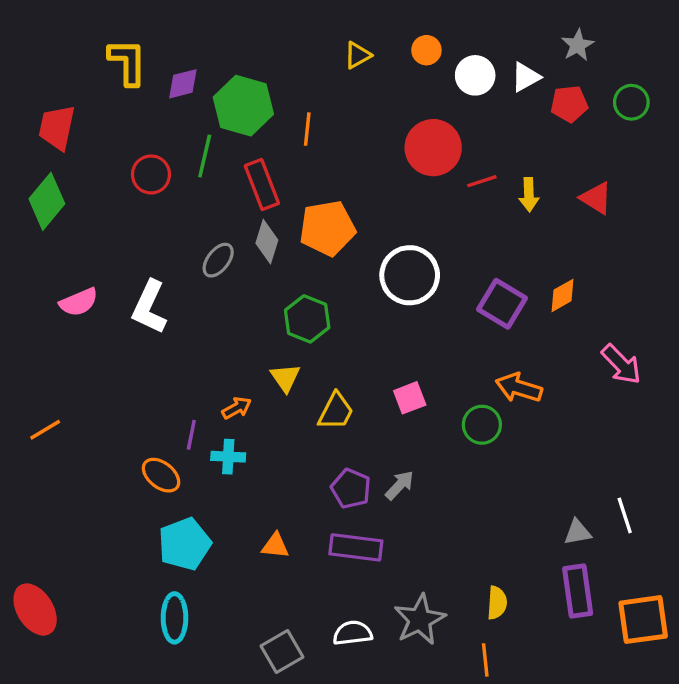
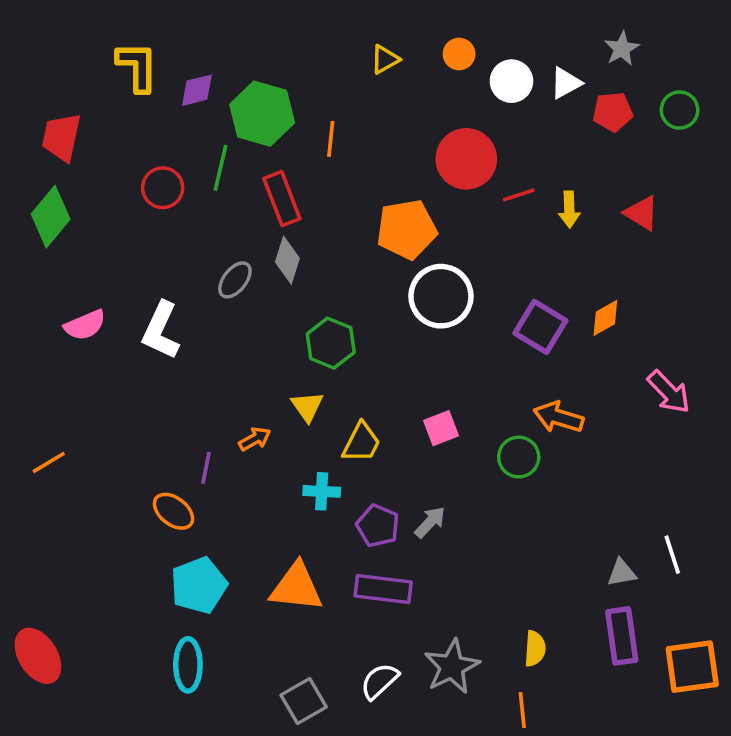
orange pentagon: (327, 228) -> (407, 229), moved
cyan cross: (228, 457) -> (322, 491), moved
orange triangle: (275, 546) -> (296, 587), size x1.8
white semicircle: (353, 633) -> (380, 681), turned -36

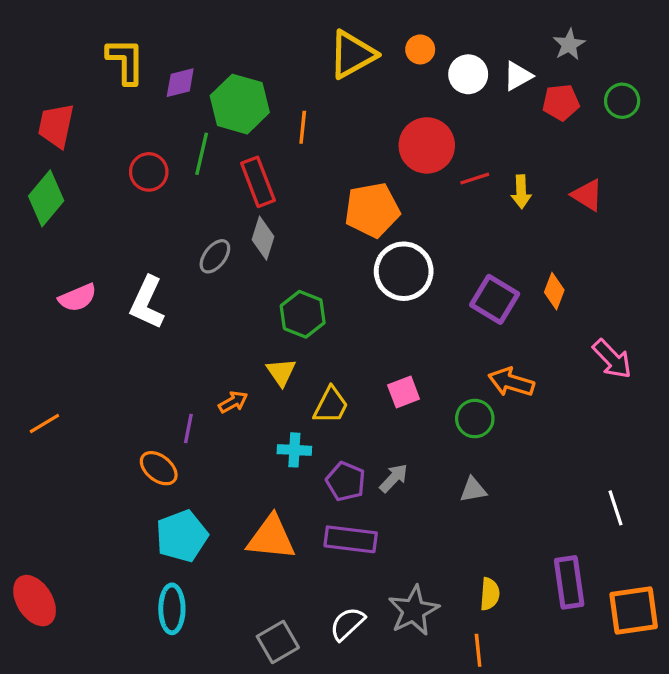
yellow triangle: (385, 59) -> (352, 54), size x1.8
orange diamond: (605, 318) -> (554, 291), turned -40
gray triangle: (622, 573) -> (473, 490), moved

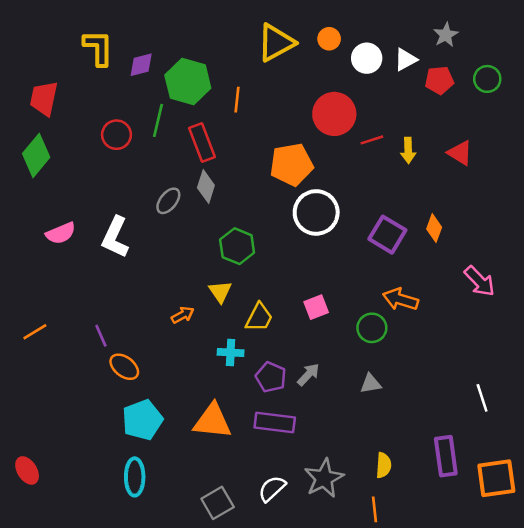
purple line: (188, 428) -> (101, 336), moved, turned -35
red ellipse: (35, 601) -> (27, 470), size x0.7

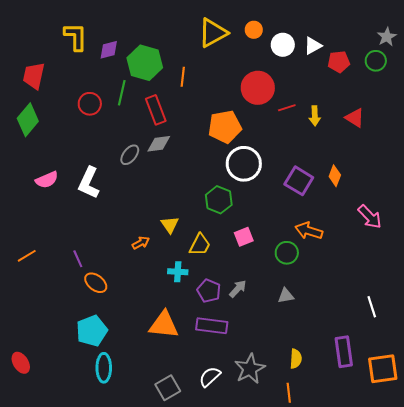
gray star: (446, 35) -> (387, 37), moved
gray diamond: (206, 187) -> (159, 144), turned 65
green hexagon: (237, 246) -> (219, 200), moved
cyan pentagon: (142, 420) -> (92, 331), moved

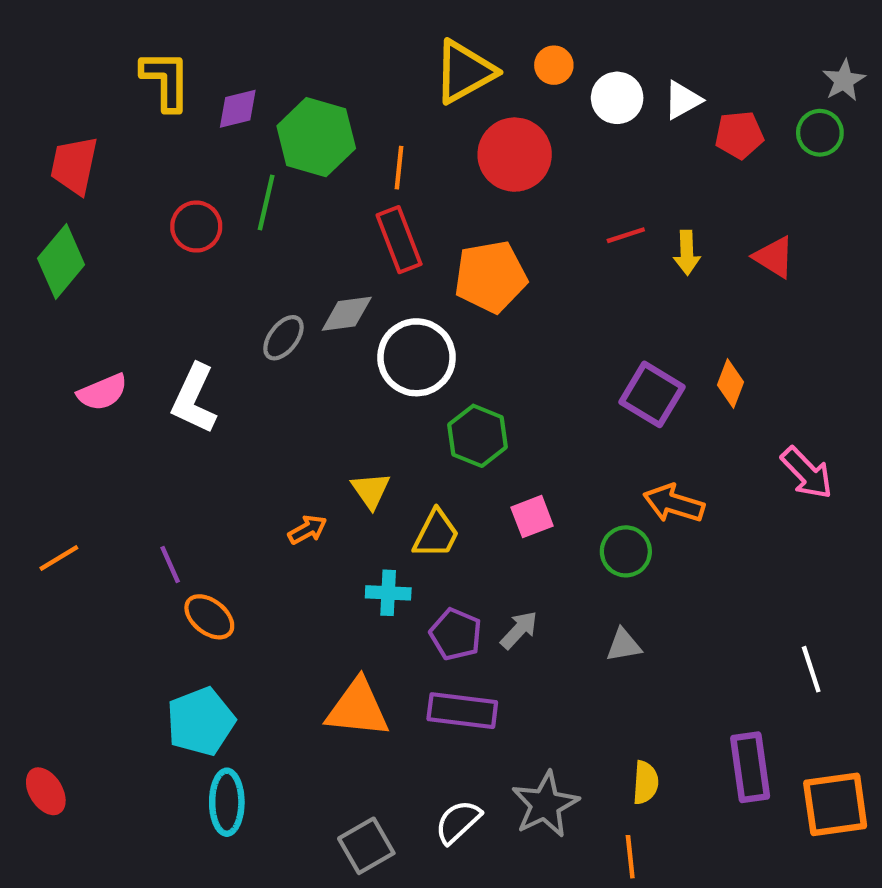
red circle: (258, 88) -> (515, 155), moved
red rectangle: (156, 110) -> (399, 240), moved
white circle: (244, 164) -> (416, 357), moved

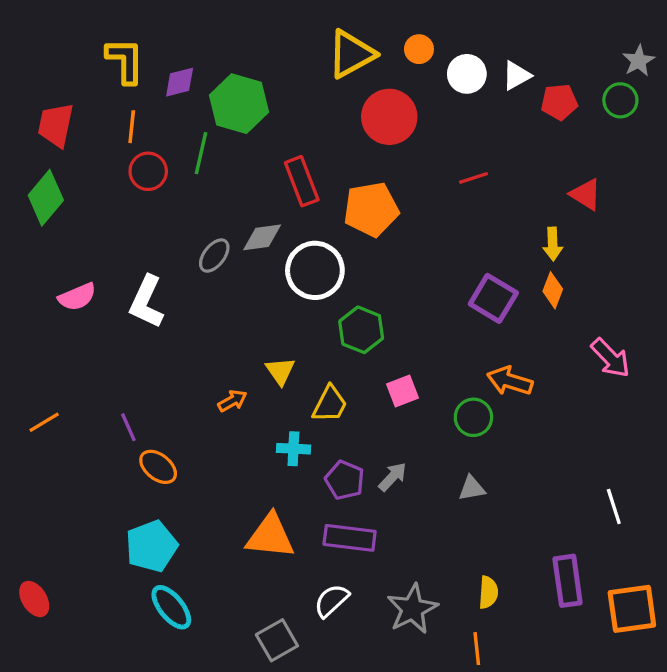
orange line: (399, 168) -> (132, 127), moved
yellow arrow: (687, 253) -> (553, 244), moved
cyan ellipse: (227, 802) -> (171, 607), turned -39
white semicircle: (458, 822) -> (331, 601), moved

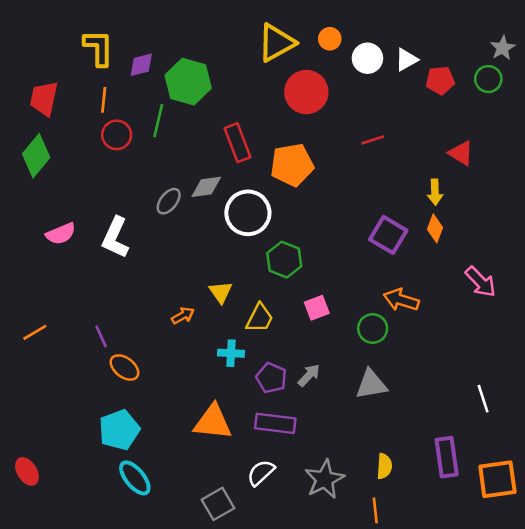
gray triangle: (472, 488) -> (371, 384), size x1.5

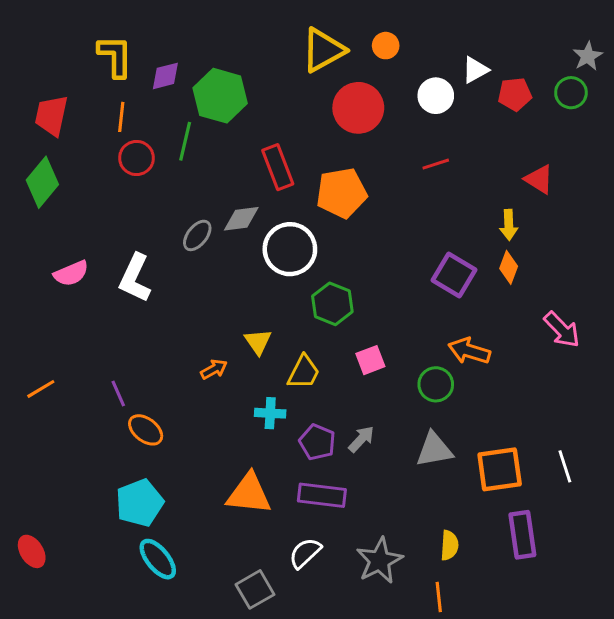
white circle: (367, 58) -> (436, 96), moved
orange square: (497, 479) -> (500, 469), moved

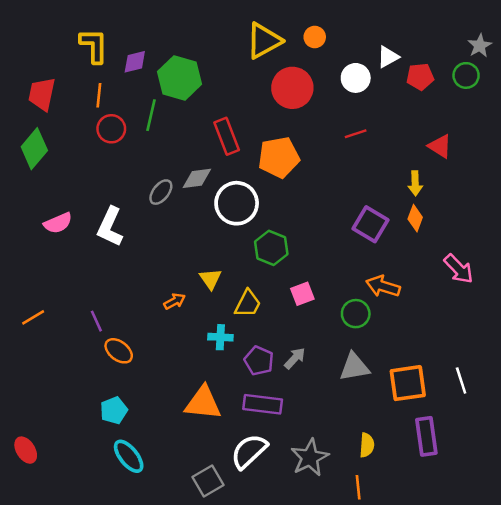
cyan pentagon: (140, 503) -> (114, 410), size x0.7
white semicircle: (305, 553) -> (249, 451), size x1.4

